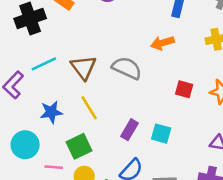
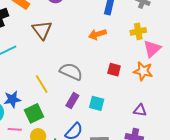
brown triangle: (83, 67) -> (42, 30), moved
gray semicircle: (127, 68) -> (71, 72), moved
blue star: (51, 112) -> (12, 99), moved

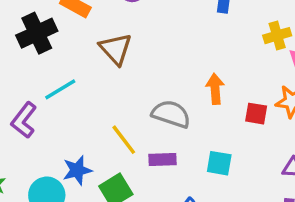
orange arrow: (97, 34) -> (215, 89), moved, turned 108
red square: (114, 70) -> (256, 114), moved
purple rectangle: (72, 101) -> (162, 160), moved, turned 63

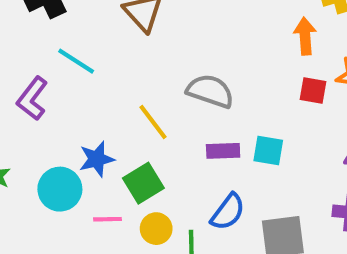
cyan line: (60, 89) -> (76, 61), turned 64
orange arrow: (215, 89) -> (305, 36), moved
purple rectangle: (162, 160) -> (223, 151), moved

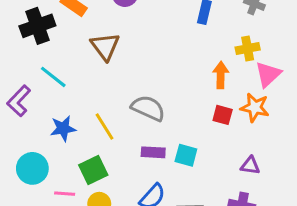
blue star: (97, 159) -> (63, 128), moved

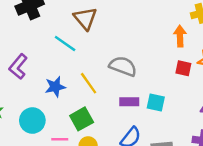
cyan line: (53, 77) -> (65, 44), moved

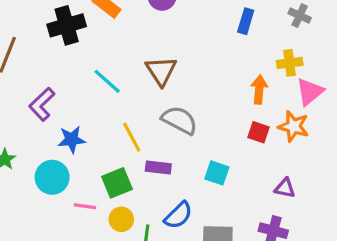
brown triangle: (85, 18) -> (161, 71), moved
blue star: (55, 87) -> (72, 139), moved
purple rectangle: (129, 102) -> (158, 167), moved

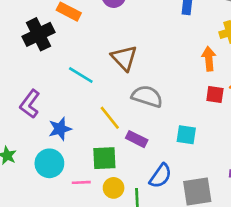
purple rectangle: (158, 167) -> (137, 139), turned 30
green square: (117, 183) -> (104, 158), turned 30

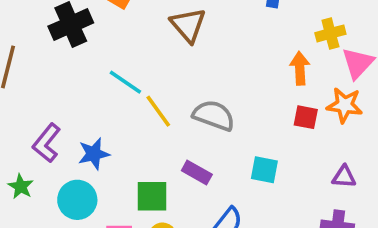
brown triangle: (124, 58) -> (188, 25), moved
purple L-shape: (30, 104) -> (47, 143), moved
yellow line: (110, 118) -> (158, 111), moved

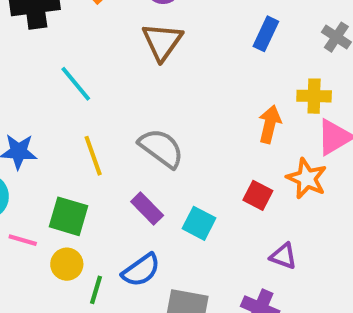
yellow line: (158, 111) -> (93, 156), moved
red square: (306, 117) -> (258, 195), moved
purple rectangle: (197, 173) -> (147, 208), moved

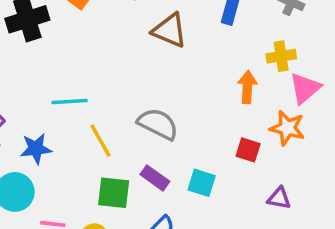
brown triangle: (162, 42) -> (169, 30), moved, turned -33
cyan line: (76, 84) -> (70, 102), moved, turned -44
green square: (68, 216) -> (114, 193), moved

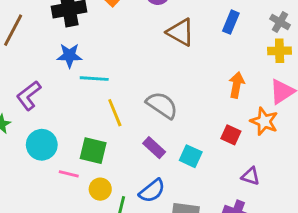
yellow cross: (281, 56) -> (280, 51), moved
blue star: (36, 149) -> (69, 55), moved
green square: (114, 193) -> (93, 151), moved

